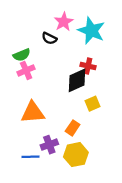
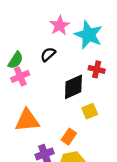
black semicircle: (49, 38) -> (48, 54), moved, turned 112
green semicircle: (22, 55) -> (16, 60), turned -35
red cross: (88, 66) -> (97, 69), moved

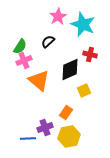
orange triangle: (27, 120) -> (39, 80), moved, turned 45

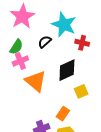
pink star: (58, 16) -> (22, 16), moved, size x1.4
cyan star: (83, 24) -> (64, 25), moved
red cross: (90, 54) -> (82, 43), moved

